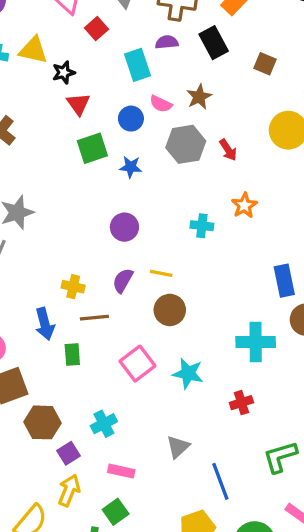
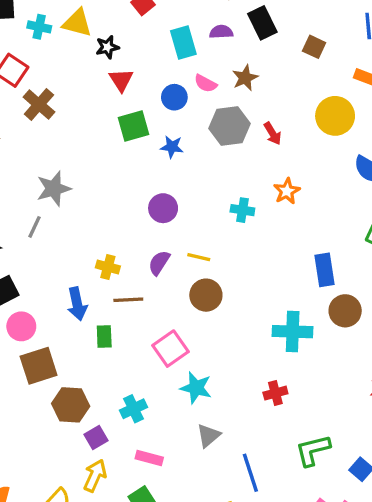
purple semicircle: (167, 42) -> (221, 32), moved
cyan star: (188, 373) -> (196, 388), moved

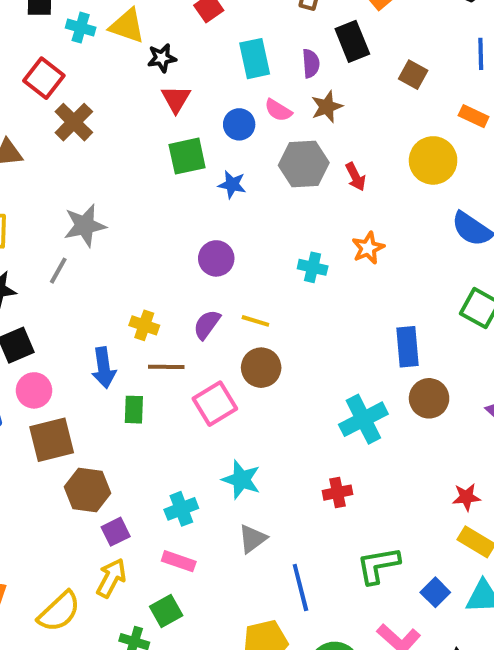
purple semicircle: (221, 32) -> (311, 63), moved, turned 85
cyan cross: (293, 332) -> (363, 419), turned -33
pink square: (170, 349) -> (215, 404), moved
cyan cross: (134, 409) -> (181, 509), moved

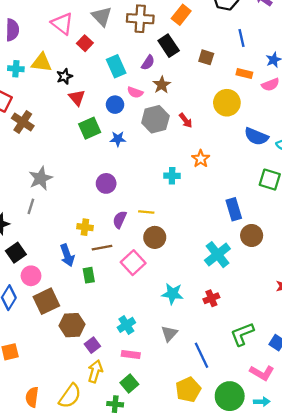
purple semicircle: (311, 63) -> (148, 63), turned 49
purple circle: (216, 258) -> (106, 183), moved
cyan star: (241, 480) -> (173, 294), moved

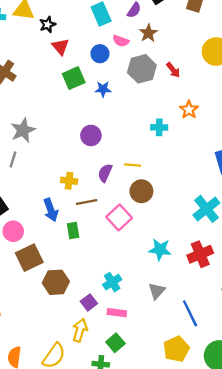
red cross: (211, 298) -> (200, 254), size x1.5
purple square: (92, 345) -> (89, 302), moved

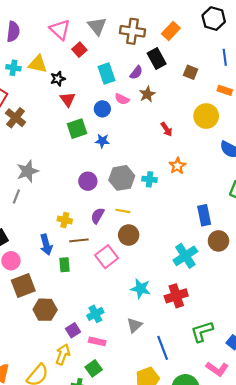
gray hexagon: (142, 69) -> (122, 178), moved

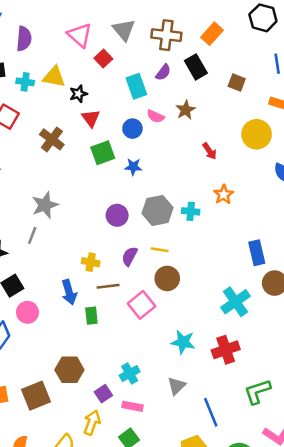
purple semicircle: (136, 73) -> (163, 72), moved
brown cross: (16, 118) -> (52, 139), moved
brown square: (23, 286) -> (36, 396), moved

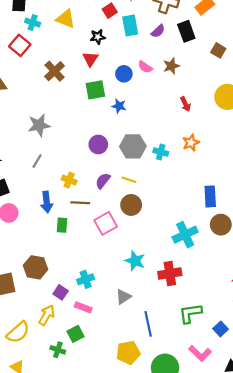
cyan cross: (25, 82) -> (33, 23), moved
cyan rectangle: (136, 86) -> (130, 25), moved
black star: (78, 94) -> (98, 37), moved
gray line: (32, 235) -> (37, 161), moved
purple square: (103, 394) -> (61, 292), turned -32

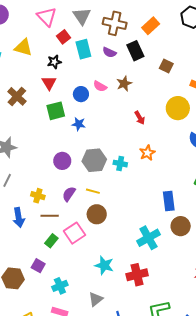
purple semicircle: (158, 31) -> (109, 52), turned 72
green rectangle: (62, 225) -> (51, 241), moved, turned 40
purple square: (61, 292) -> (38, 266), moved

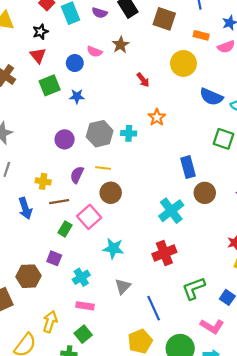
brown square: (166, 66) -> (164, 19), size x1.5
cyan star: (104, 265) -> (113, 248), moved

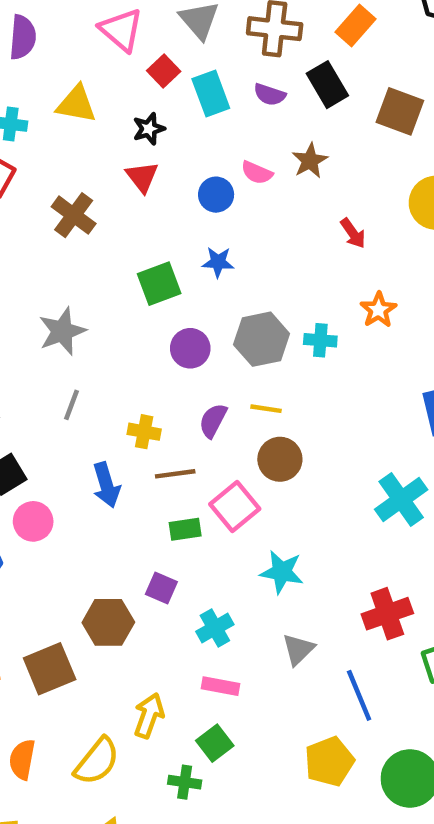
green square: (50, 85) -> (159, 284), moved
green rectangle: (65, 229) -> (185, 529), turned 48
red cross: (164, 253) -> (387, 614), moved

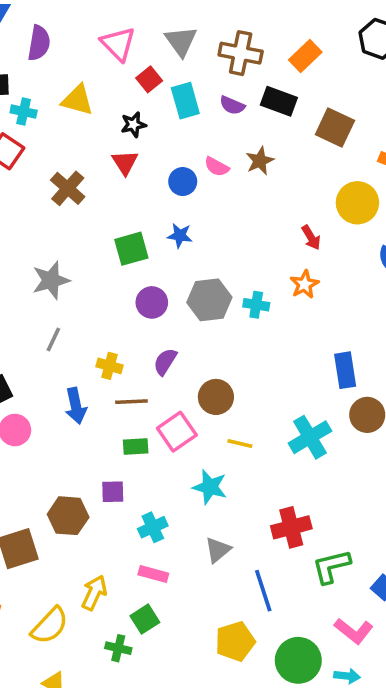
black rectangle: (327, 85) -> (279, 101), turned -44
red arrow: (353, 233) -> (311, 238), moved
yellow line: (266, 409) -> (240, 443), moved
purple square: (161, 588) -> (113, 492), turned -30

